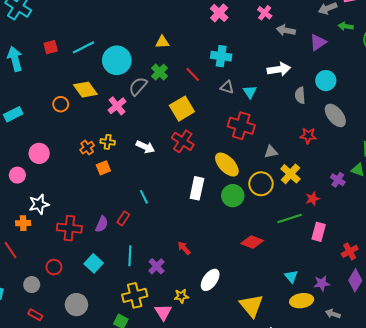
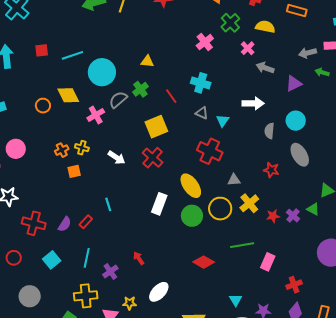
red star: (313, 199) -> (273, 216), moved

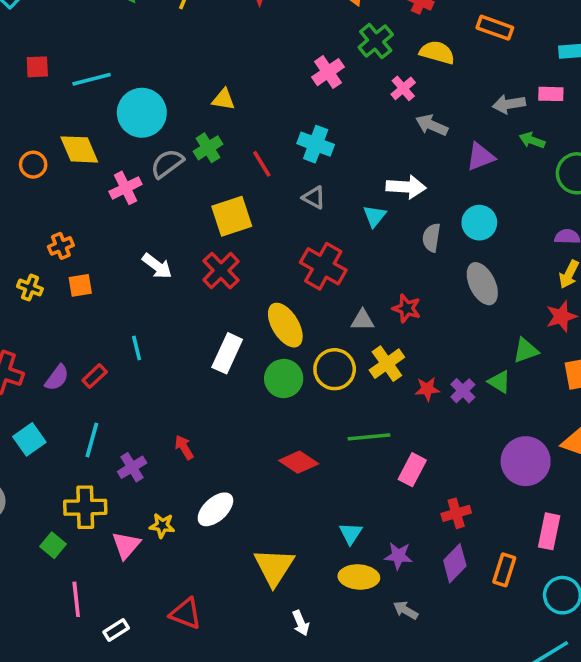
cyan triangle: (223, 121) -> (375, 216), moved
yellow cross: (82, 148) -> (30, 288), moved
red star: (271, 170) -> (407, 308), moved

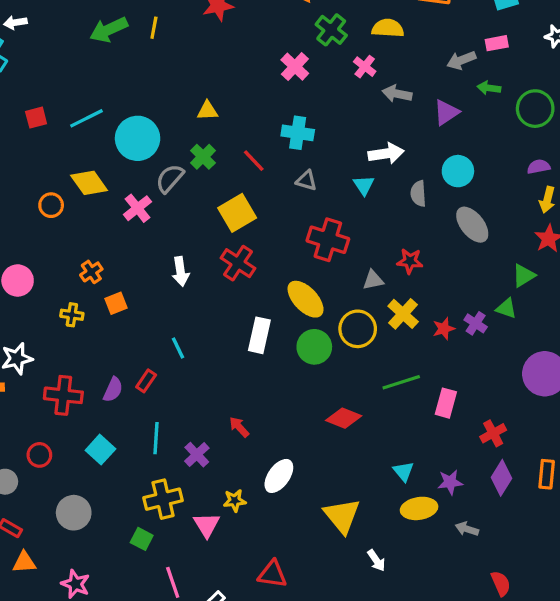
white arrow: (157, 266) -> (181, 271), turned 56

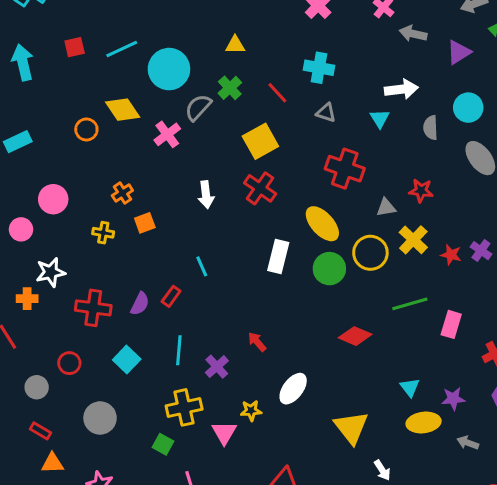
red star: (444, 329) -> (451, 255), turned 30

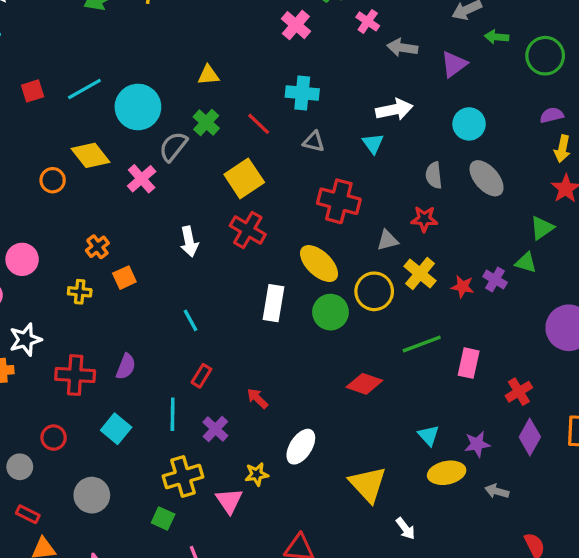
gray semicircle: (431, 128) -> (434, 175), moved
red rectangle: (171, 296) -> (201, 376), moved

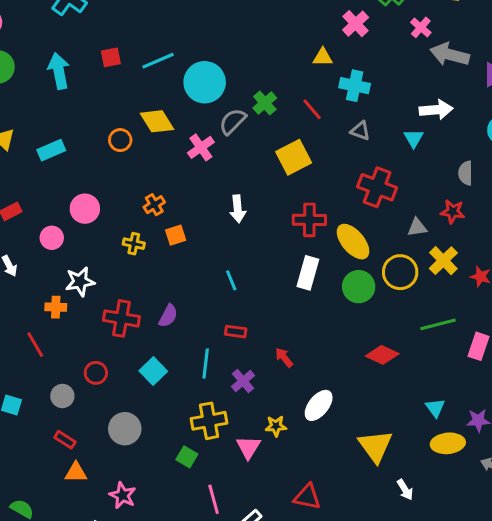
gray arrow: (402, 48) -> (450, 54), size x1.4
yellow triangle: (208, 75) -> (323, 57), moved
red cross: (248, 230) -> (309, 220), moved, turned -36
red rectangle: (201, 376) -> (236, 332), turned 60

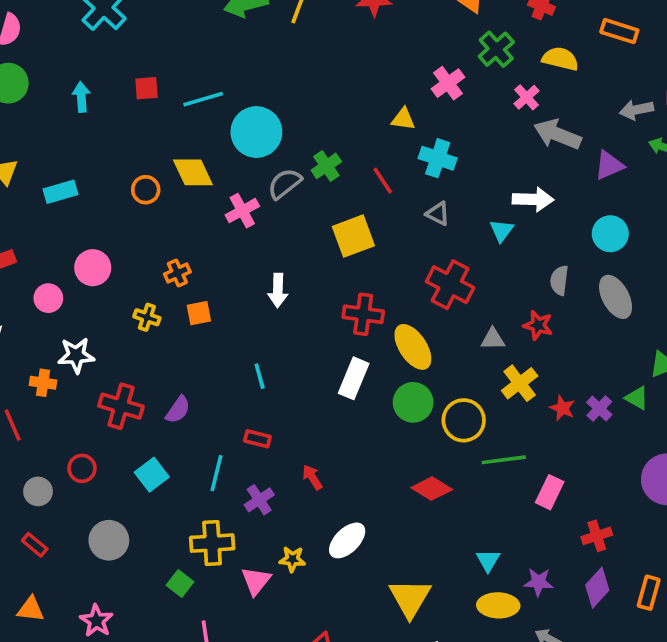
cyan arrow: (59, 71) -> (81, 97), size x0.7
yellow circle: (400, 272) -> (464, 420), moved
orange triangle: (76, 472) -> (31, 609), moved

